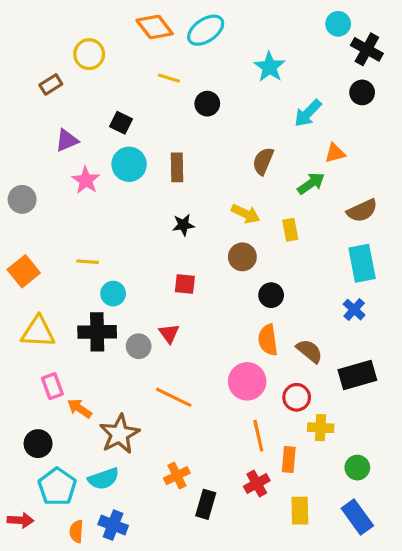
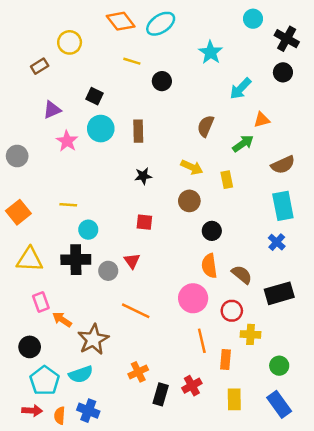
cyan circle: (338, 24) -> (253, 19), moved
red cross: (257, 484) -> (192, 386), moved
red arrow: (21, 520) -> (32, 411), moved

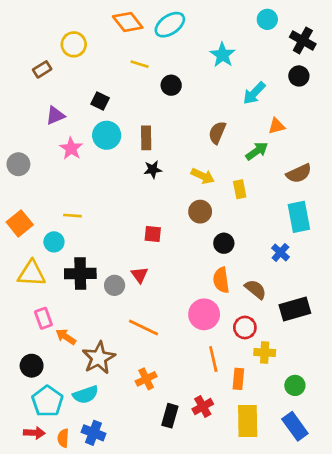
black star: (143, 176) -> (153, 169), moved
cyan circle: (88, 230) -> (54, 242), moved
blue cross: (277, 242) -> (280, 252), moved
orange cross: (138, 372) -> (146, 379), moved
yellow rectangle: (234, 399) -> (248, 421), size x1.4

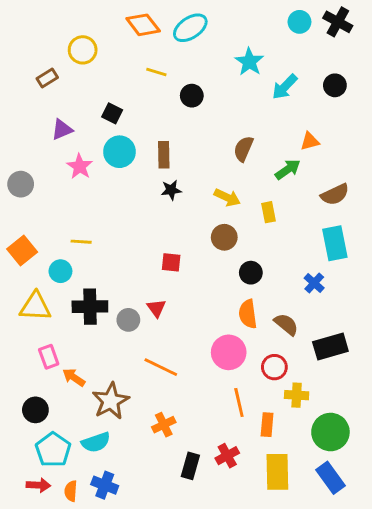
black cross: (303, 40) -> (338, 22), moved
cyan arrow: (254, 93) -> (285, 87), moved
green circle: (295, 385) -> (330, 432), size x1.6

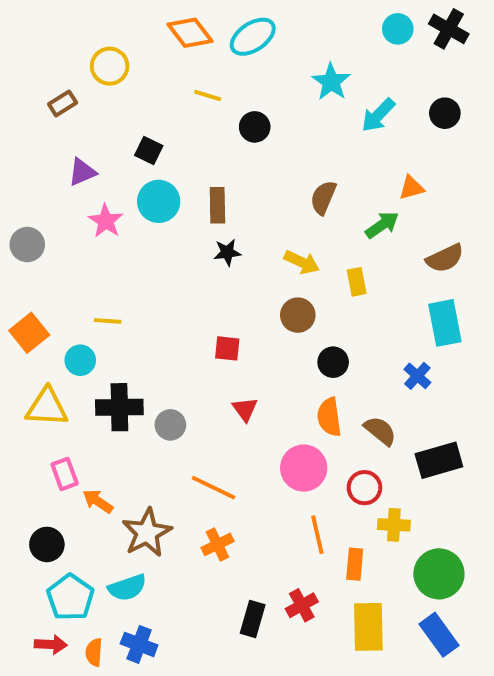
red triangle: (156, 308) -> (245, 409), moved
orange cross: (164, 425) -> (217, 544), moved

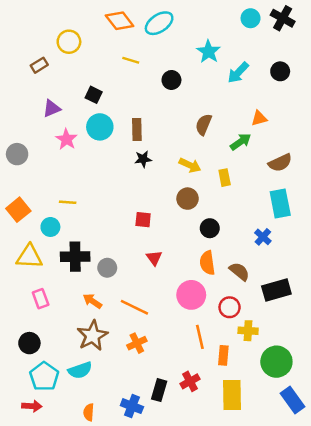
black circle: (255, 127) -> (171, 80), moved
orange arrow: (98, 501) -> (92, 301), moved
blue rectangle: (439, 635) -> (293, 400), moved
blue cross: (139, 644) -> (132, 406), moved
orange semicircle: (94, 652) -> (89, 412), moved

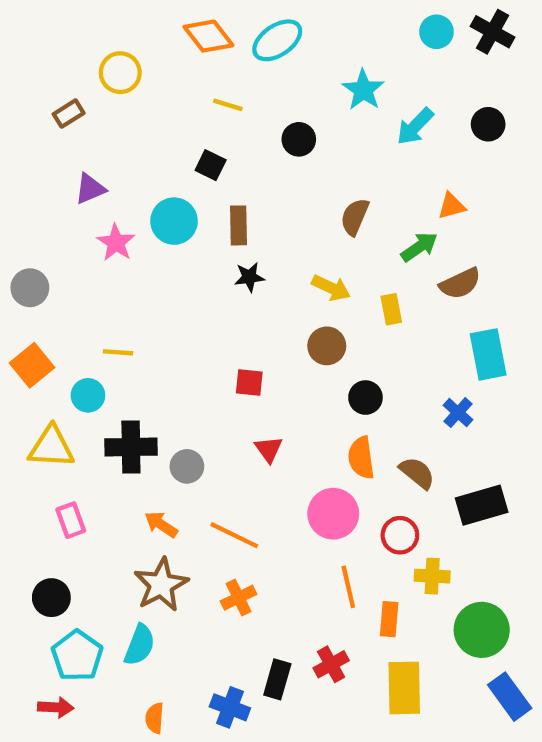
black square: (94, 95) -> (211, 165), moved
gray circle: (17, 154) -> (30, 288), moved
brown semicircle: (280, 163) -> (460, 283), moved
cyan semicircle: (80, 370) -> (140, 645), turned -50

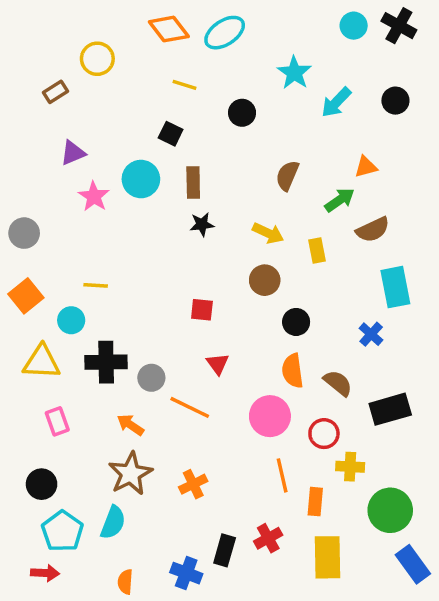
orange line: (234, 535) -> (190, 407), moved

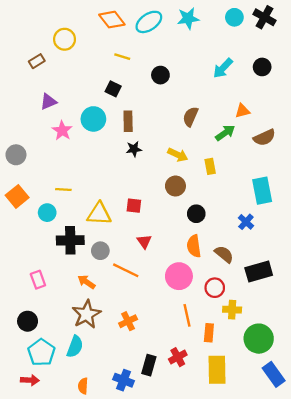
cyan star: (294, 73) -> (188, 18), moved, turned 30
brown semicircle: (373, 230) -> (264, 137), moved
yellow triangle: (42, 362) -> (99, 214), moved

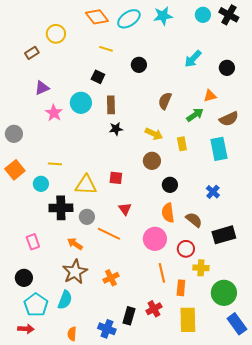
black circle: (262, 67) -> (227, 68), moved
cyan rectangle: (262, 191) -> (219, 149), moved

